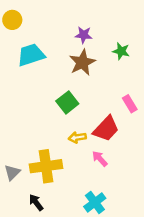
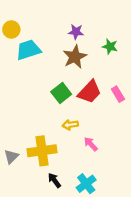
yellow circle: (12, 20) -> (11, 29), moved
red trapezoid: (106, 129) -> (90, 92), moved
black arrow: (36, 202) -> (54, 180), moved

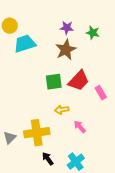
green star: (110, 47) -> (93, 33), moved
green square: (61, 93) -> (54, 82), turned 30
pink rectangle: (118, 94) -> (101, 93), moved

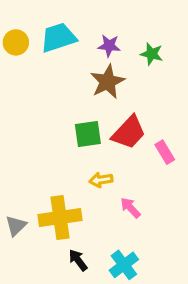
cyan trapezoid: (25, 44) -> (58, 38), moved

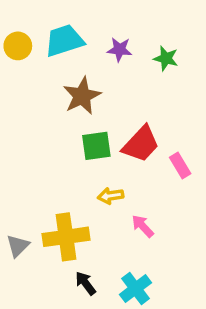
brown star: (107, 82) -> (82, 96), moved

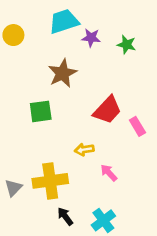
cyan trapezoid: (64, 41) -> (64, 21), moved
green square: (96, 146) -> (41, 111), moved

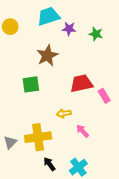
red trapezoid: (107, 110) -> (81, 83), turned -145

